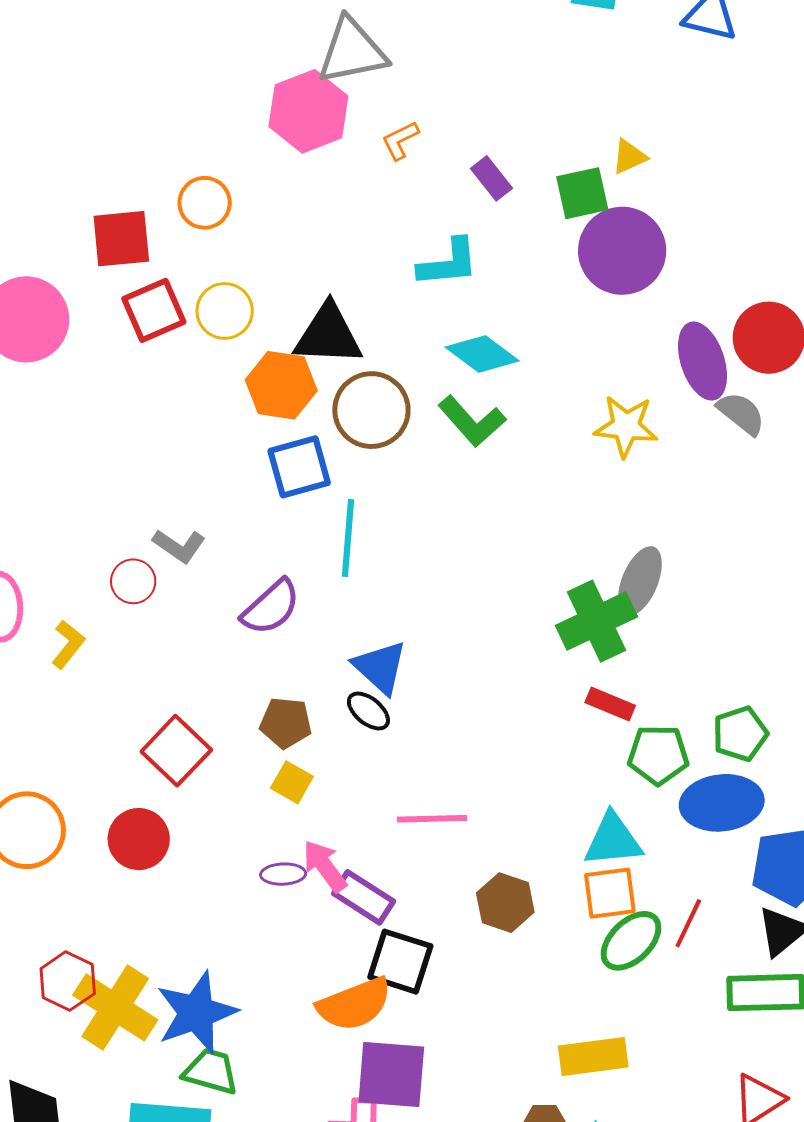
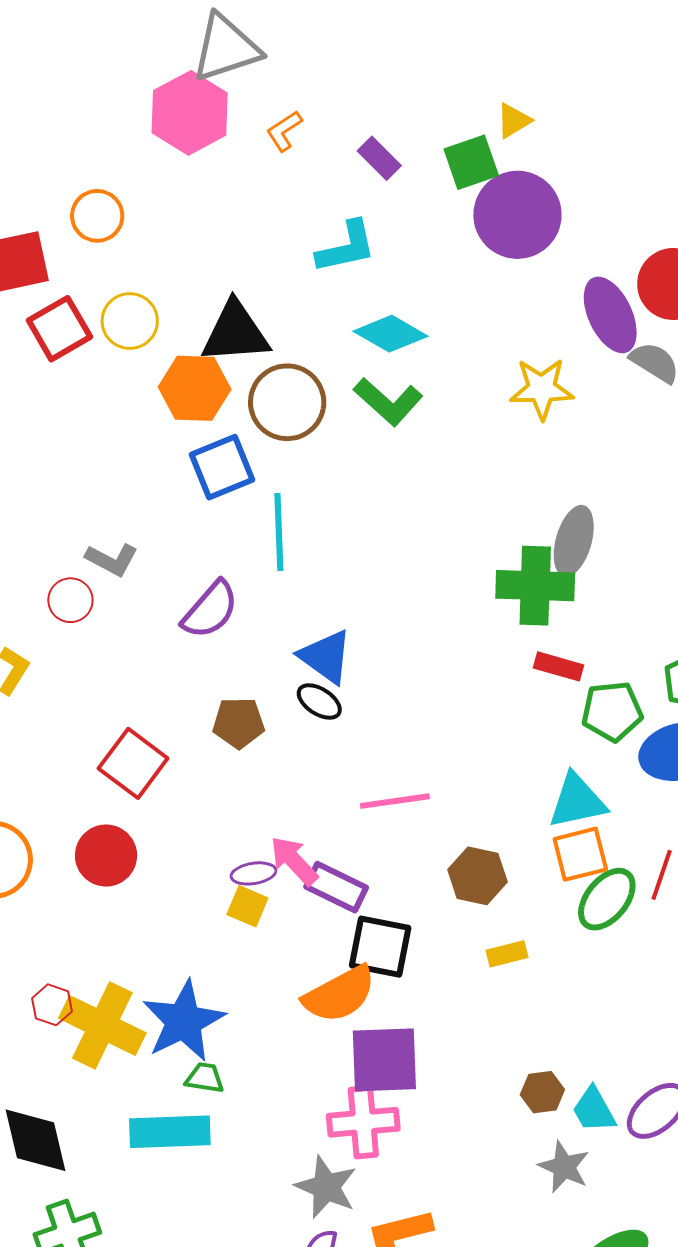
green cross: (596, 621) -> (535, 586), turned 34
yellow square: (292, 782) -> (247, 906), moved
red hexagon: (68, 981) -> (52, 1005), size x0.7
yellow rectangle: (593, 1056) -> (507, 954), moved, size x0.6
green trapezoid: (211, 1071) -> (205, 1078), size x0.7

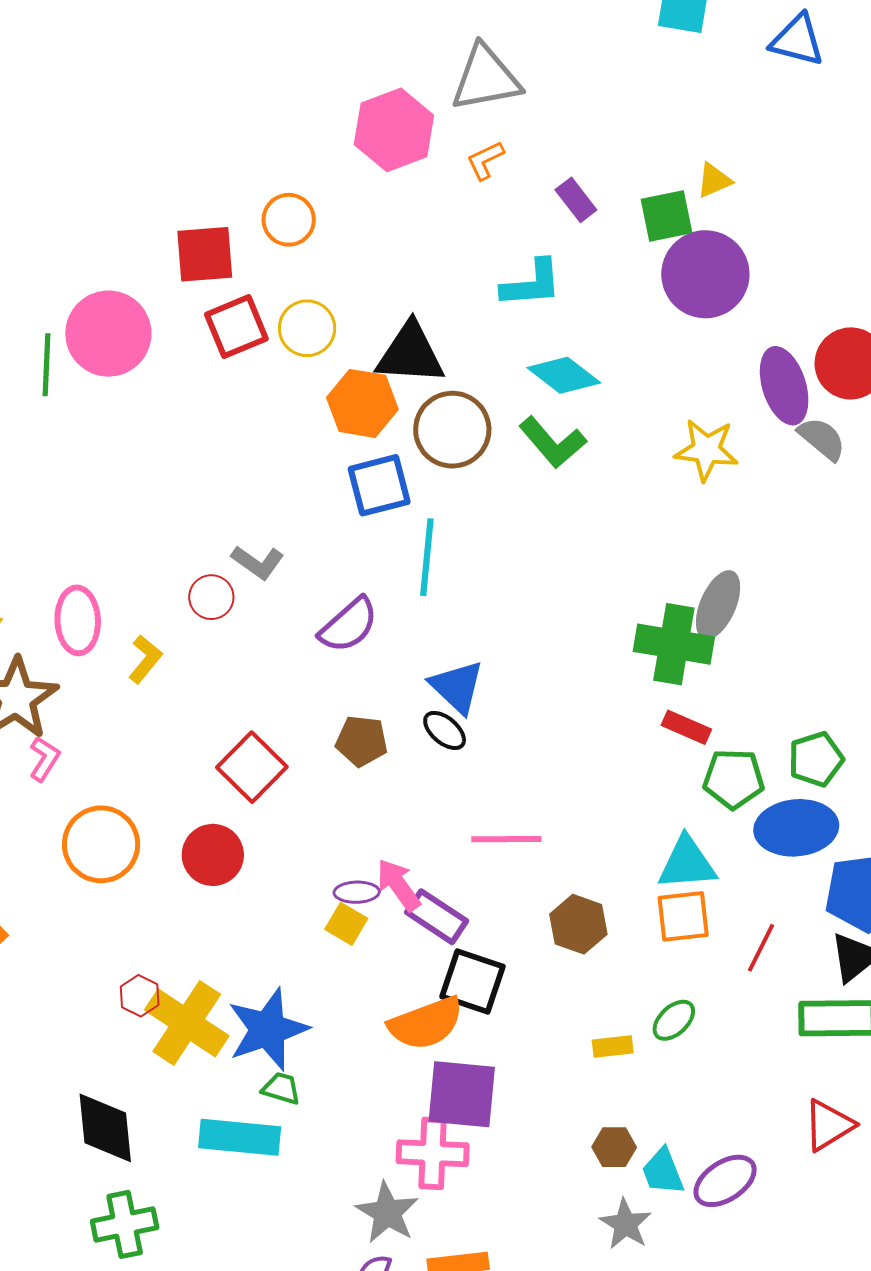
gray triangle: (226, 48) -> (486, 78), moved
green ellipse: (607, 899) -> (674, 1020), moved, size x0.7
yellow rectangle: (507, 954) -> (613, 1047), moved

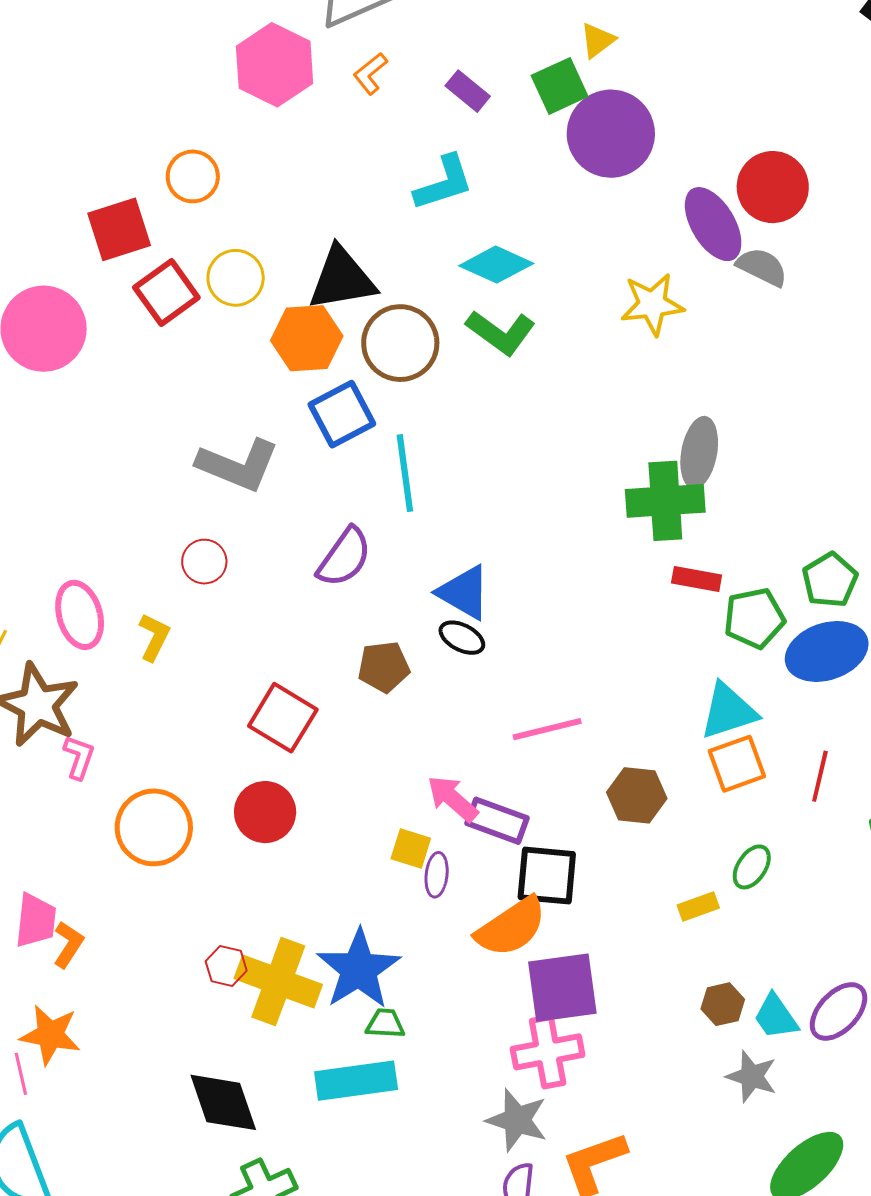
gray L-shape: (258, 562) -> (238, 465), moved, size x1.6
purple ellipse: (357, 892) -> (437, 875), moved, turned -69

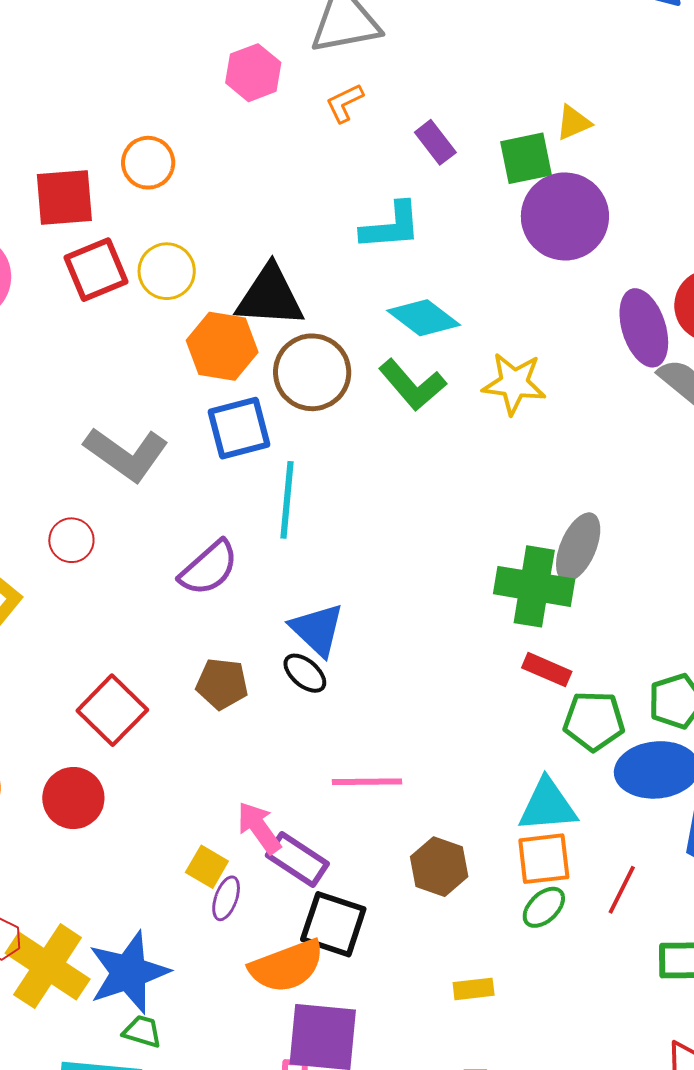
pink hexagon: (275, 65) -> (253, 73), size x0.7
yellow star: (652, 304) -> (514, 383), moved
green ellipse: (752, 867) -> (544, 907), moved

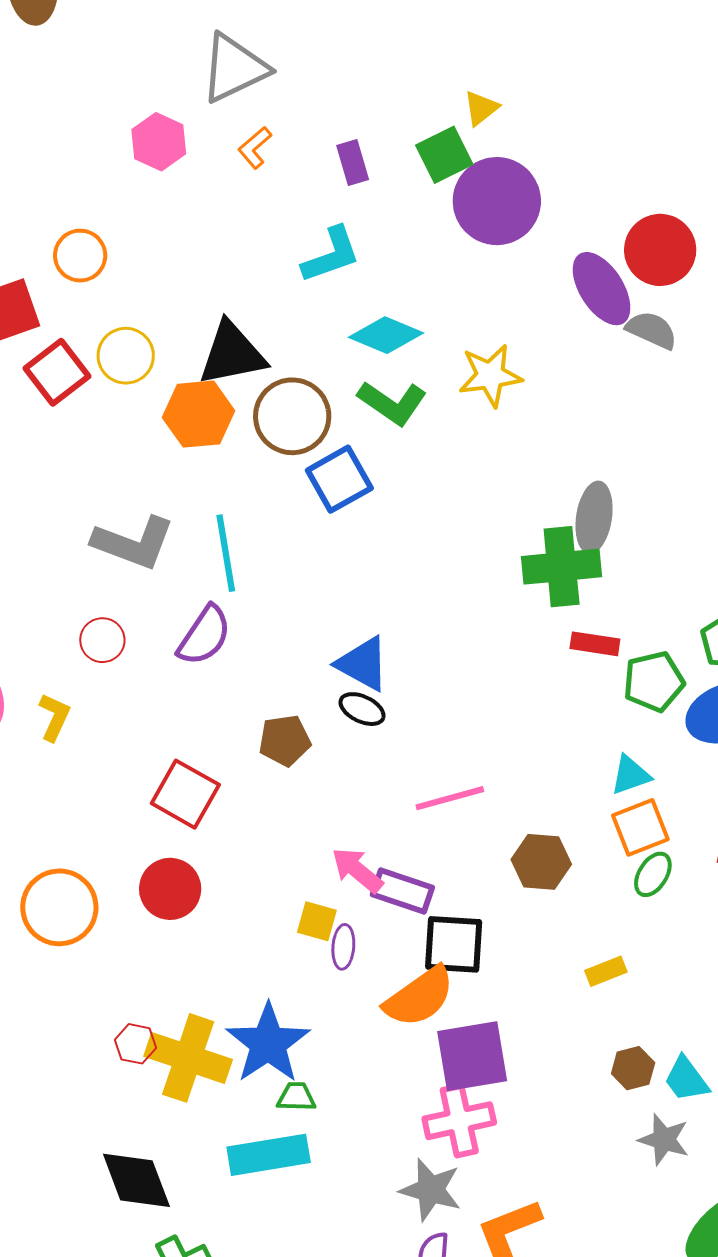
purple rectangle: (435, 142) -> (353, 162), turned 36
blue square: (239, 428) -> (339, 479), moved
cyan line: (287, 500) -> (226, 553), moved
purple semicircle: (209, 568) -> (204, 636), moved
cyan triangle: (548, 806) -> (630, 775), size x0.7

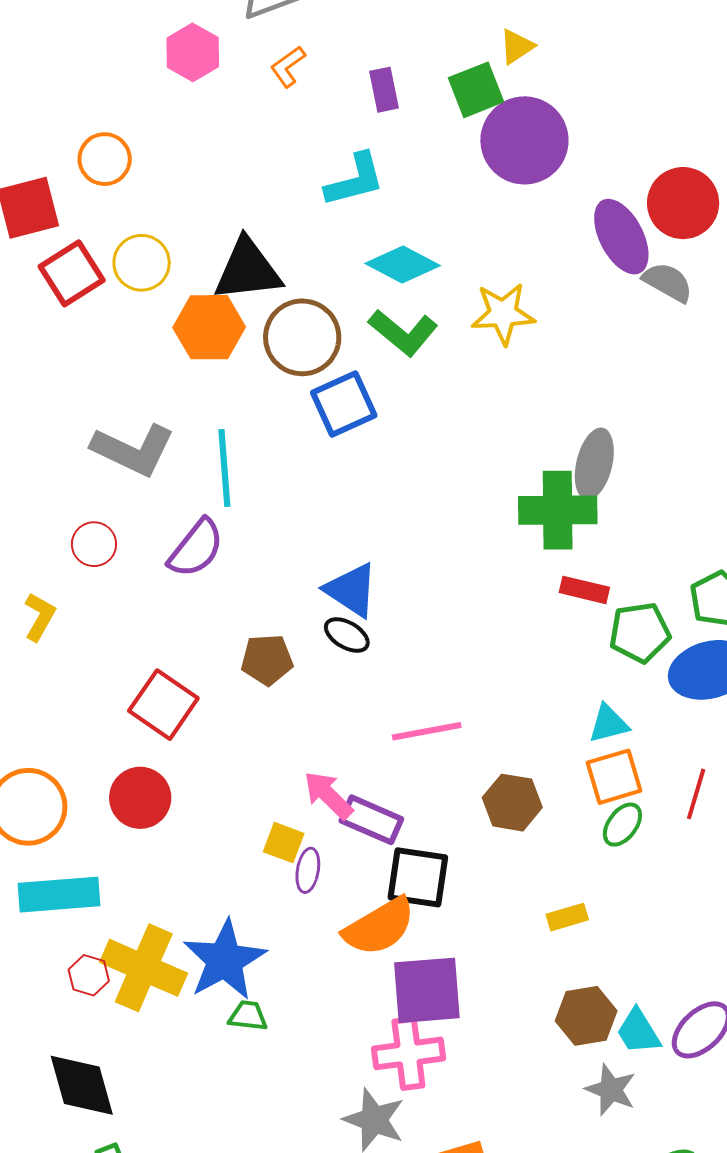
red hexagon: (136, 1044) -> (89, 975), moved
brown hexagon: (633, 1068) -> (586, 1016), size x1.4
cyan rectangle: (269, 1155) -> (59, 895), moved

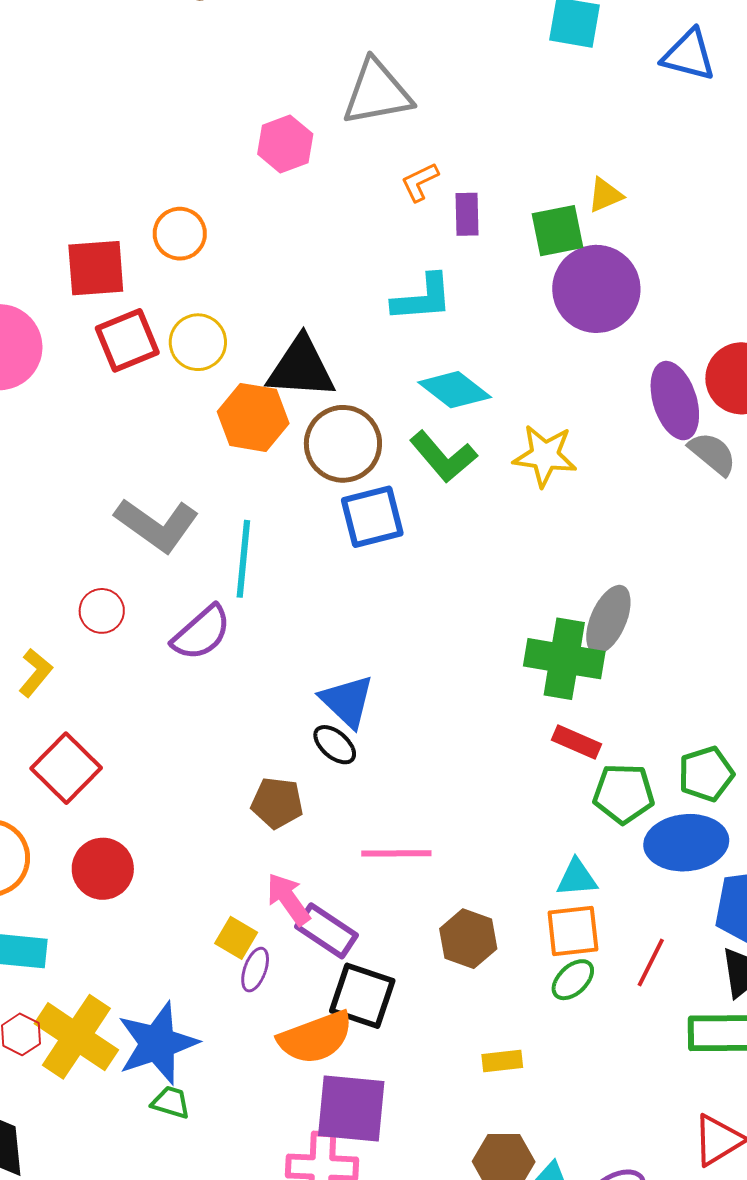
orange L-shape: (288, 66) -> (420, 182), moved
brown pentagon: (267, 660) -> (277, 803), moved
red square: (163, 705) -> (66, 768), moved

